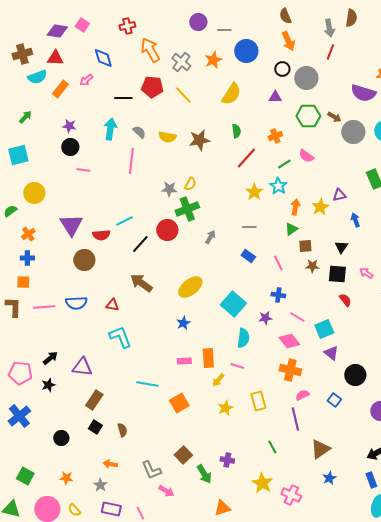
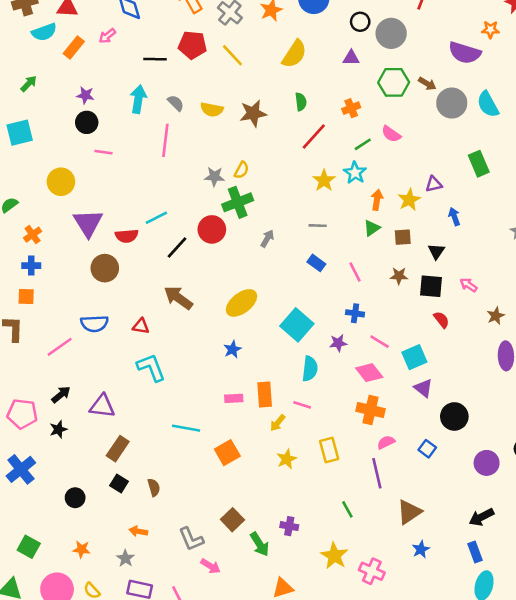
yellow circle: (34, 193) -> (61, 182), moved
brown square: (305, 246) -> (403, 237), moved
pink line: (44, 307) -> (60, 347), moved, turned -30

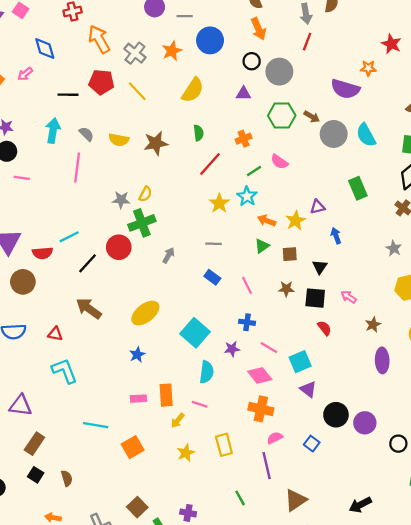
orange arrow: (377, 200) -> (267, 221), turned -78
purple circle: (487, 463) -> (365, 423), moved

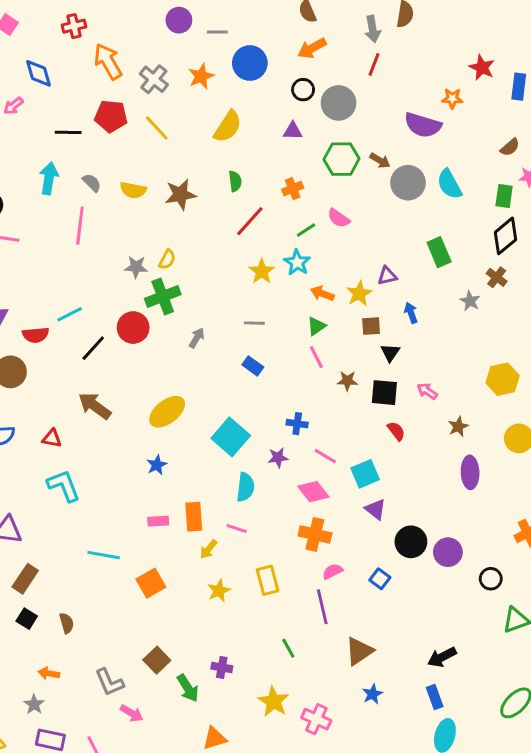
orange arrow: (259, 29) -> (312, 48), turned 85
gray star: (394, 248) -> (470, 301), moved
brown square: (290, 254) -> (371, 326), moved
pink line: (247, 285) -> (316, 357), moved

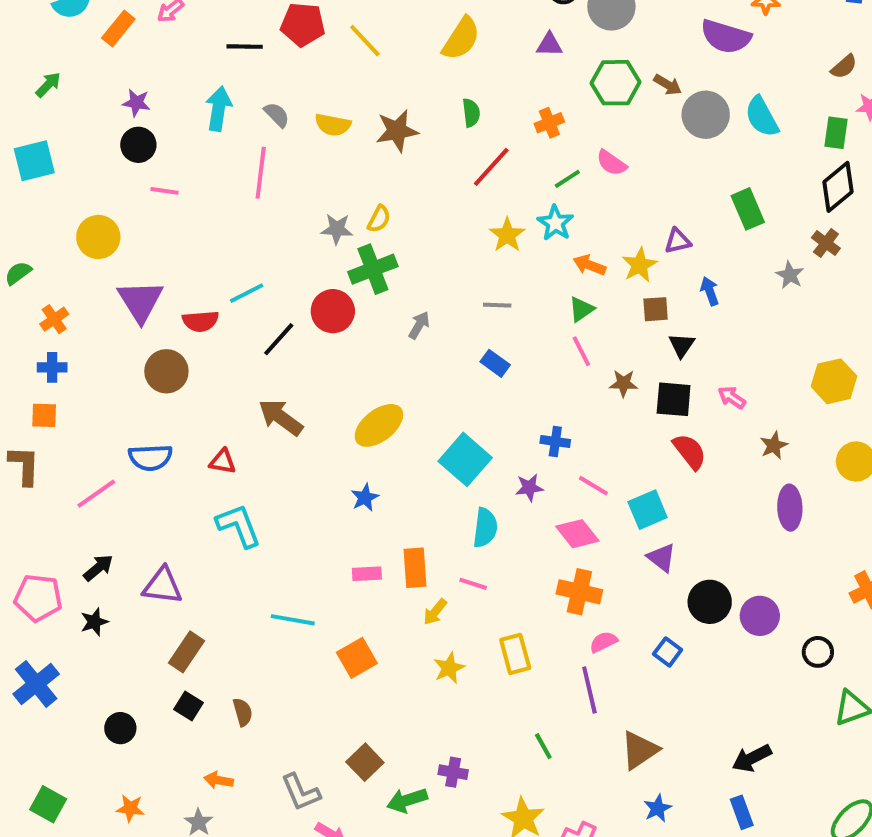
red semicircle: (396, 431) -> (690, 451), size x1.4
green arrow: (188, 688) -> (407, 800), turned 104

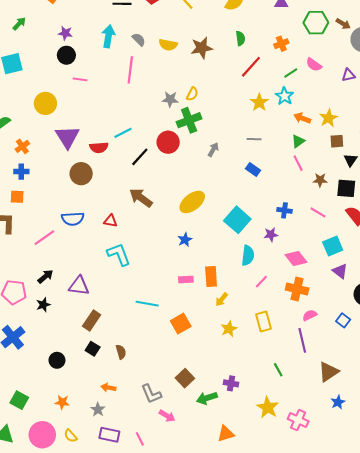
purple triangle: (678, 241) -> (348, 75), moved
pink line: (593, 486) -> (318, 212), moved
pink line: (473, 584) -> (261, 282), moved, turned -64

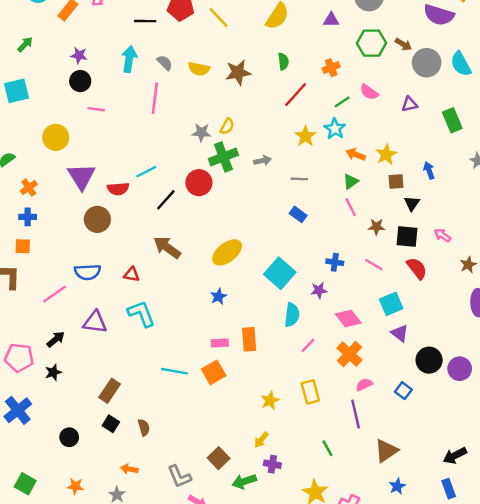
gray arrow: (213, 150) -> (263, 161), moved, turned 48
purple triangle: (79, 286) -> (95, 322), moved
orange cross: (297, 289) -> (349, 354), turned 30
yellow arrow: (222, 299) -> (261, 440), moved
orange square: (181, 324) -> (214, 372), moved

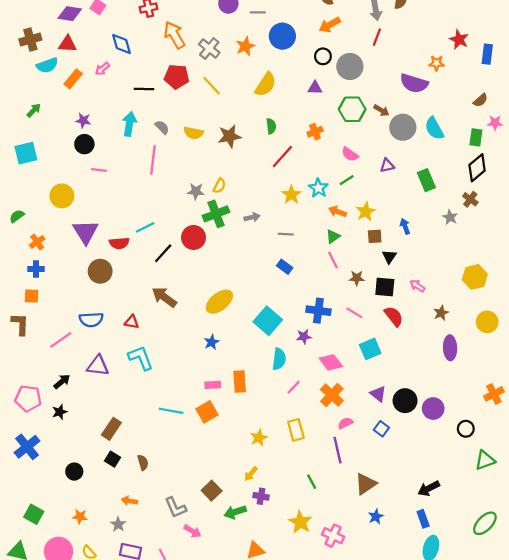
green line: (342, 102) -> (347, 180), moved
blue cross: (335, 262) -> (318, 311), size x1.5
purple triangle: (400, 333) -> (378, 394), moved

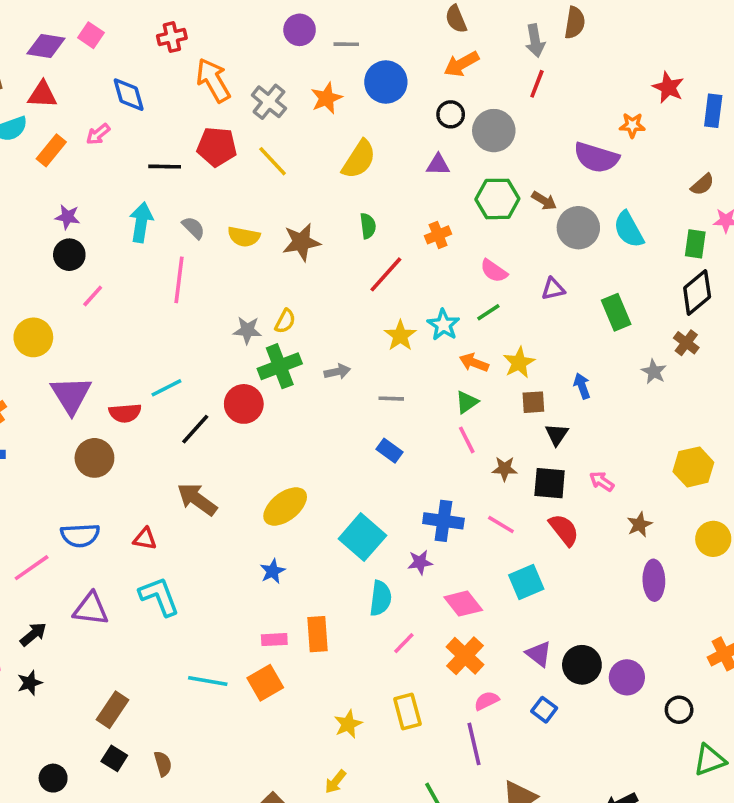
pink line: (99, 170) -> (93, 296), turned -56

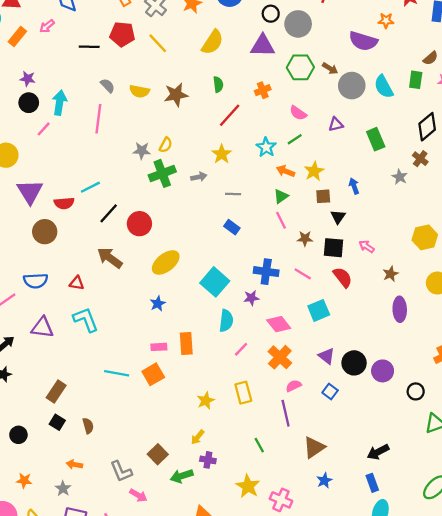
purple triangle: (438, 165) -> (263, 46), size x1.6
cyan arrow: (141, 222) -> (60, 103), moved
green rectangle: (695, 244) -> (416, 80), moved
yellow star: (400, 336) -> (222, 154), moved
red circle: (244, 404) -> (139, 224), moved

